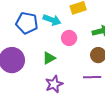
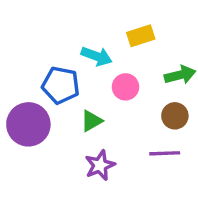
blue pentagon: (27, 23) -> (61, 85), moved

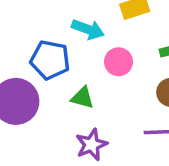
green triangle: (91, 121) -> (82, 98), turned 45

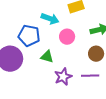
purple star: (91, 145) -> (63, 77), moved

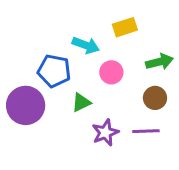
green triangle: (47, 57) -> (81, 102), turned -40

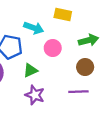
yellow rectangle: (125, 27) -> (63, 15), turned 30
purple star: (105, 133) -> (35, 95), moved, turned -30

